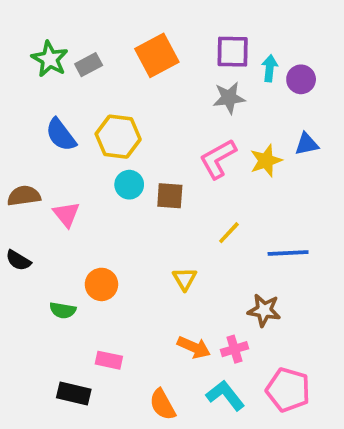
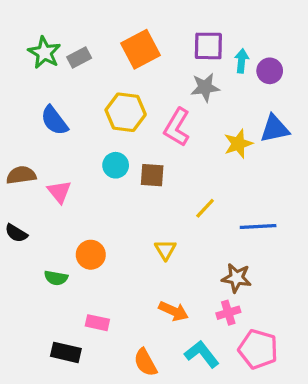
yellow hexagon: (118, 137) -> (126, 112), moved
blue triangle: (307, 144) -> (275, 129), size x1.4
pink L-shape: (218, 159) -> (177, 127), moved, turned -30
pink cross: (235, 349) -> (228, 313), moved

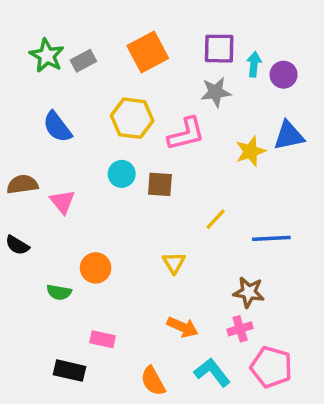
pink L-shape: (177, 127) -> (186, 134), turned -135

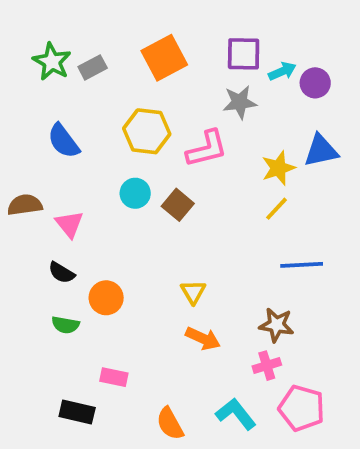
cyan arrow: (254, 64) -> (282, 71), turned 60
brown square: (160, 184) -> (178, 205), turned 36
yellow line: (216, 219) -> (276, 209), moved
black semicircle: (17, 245) -> (62, 273), moved
orange arrow: (183, 327) -> (203, 338), moved

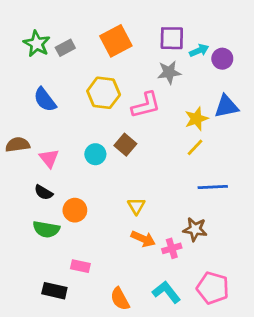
cyan circle: (135, 193) -> (95, 154), moved
green semicircle: (65, 325) -> (46, 229), size x1.4
pink cross: (267, 366) -> (172, 248), moved

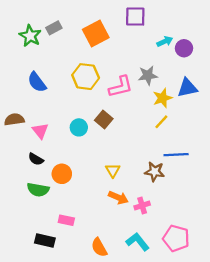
purple square: (172, 38) -> (135, 17), moved
gray rectangle: (65, 48) -> (54, 28), moved
gray star: (169, 72) -> (148, 75), moved
brown star: (195, 229) -> (155, 172), moved

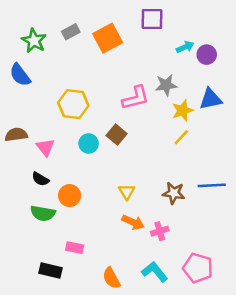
gray rectangle: (54, 28) -> (71, 32), moved
yellow hexagon: (86, 77) -> (73, 104), moved
blue semicircle: (37, 82) -> (20, 75), moved
blue line: (176, 155) -> (212, 185), moved

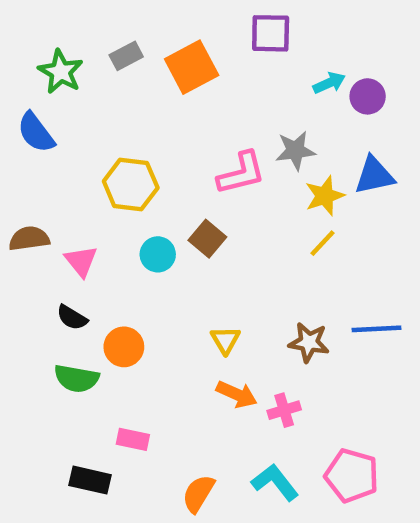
orange semicircle: (111, 278) -> (198, 494), turned 60

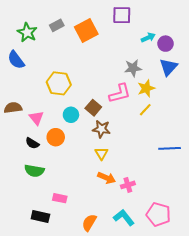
pink L-shape: (241, 173) -> (120, 93), moved
blue triangle: (374, 175) -> (169, 67), moved, turned -36
brown star: (309, 342) -> (101, 129), moved
orange circle: (124, 347) -> (56, 137), moved

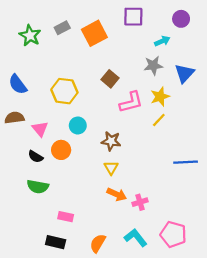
purple circle: (166, 44) -> (181, 19), moved
blue semicircle: (16, 60) -> (18, 84), moved
gray star: (133, 68) -> (153, 66), moved
brown square: (93, 108) -> (110, 79), moved
black rectangle: (40, 216) -> (56, 242), moved

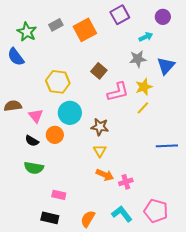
purple square: (133, 17) -> (120, 15), turned -30
blue semicircle: (18, 84) -> (16, 57), moved
cyan circle: (78, 126) -> (70, 113), size x1.5

